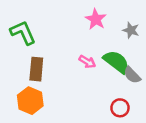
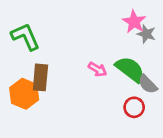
pink star: (96, 19) -> (134, 22), moved
orange hexagon: (30, 101) -> (24, 94), moved
red circle: (120, 108) -> (134, 107), moved

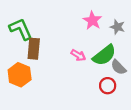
pink star: (134, 22) -> (92, 20), moved
green semicircle: (130, 69) -> (104, 55), turned 105
brown rectangle: (40, 77) -> (34, 49), moved

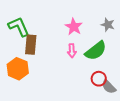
pink star: (92, 20) -> (74, 27), moved
pink arrow: (78, 55) -> (72, 51), turned 56
gray semicircle: (118, 67) -> (109, 87), moved

